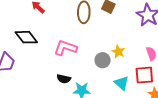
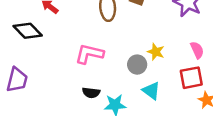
black diamond: (26, 37) -> (28, 31), moved
cyan triangle: (122, 83) -> (151, 91), moved

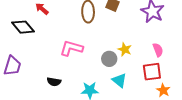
black semicircle: (91, 93) -> (54, 82), moved

